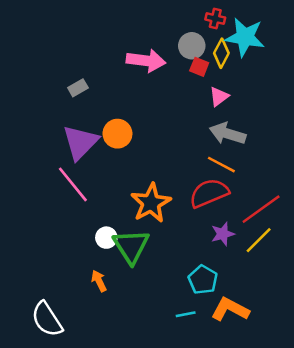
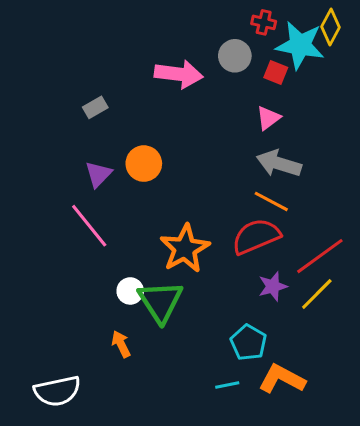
yellow diamond: (221, 53) -> (330, 27), moved
red square: (199, 67) -> (276, 72), moved
purple triangle: (80, 142) -> (98, 174), size x0.6
white semicircle: (47, 319) -> (57, 391), turned -69

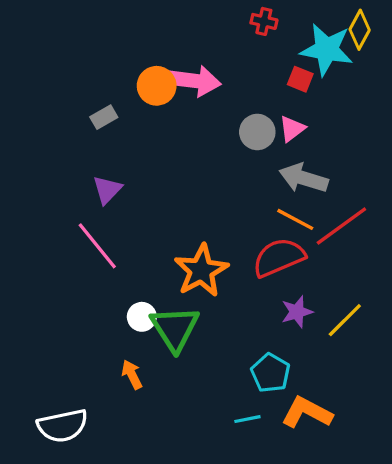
red cross: (264, 22) -> (264, 21), moved
gray circle: (235, 56) -> (257, 132), moved
orange circle: (144, 164) -> (157, 86), moved
red line: (320, 256) -> (341, 226), moved

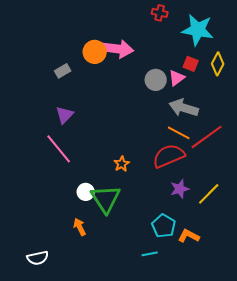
yellow diamond: (360, 30) -> (218, 64), moved
red square: (300, 79) -> (191, 64), moved
orange star: (201, 271) -> (122, 164), size x0.5
orange L-shape: (307, 413) -> (189, 236), moved, size x0.7
white semicircle: (63, 426) -> (38, 258), size x0.7

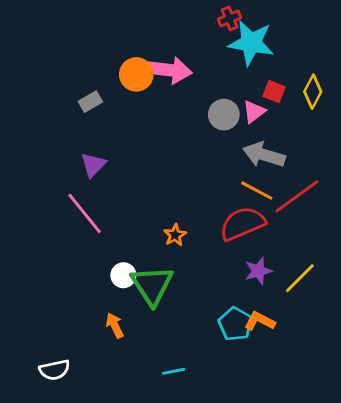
red cross: (160, 13) -> (230, 18), turned -35
cyan star: (198, 30) -> (251, 43), moved
orange L-shape: (189, 236) -> (260, 321), moved
cyan line: (150, 254) -> (174, 371), moved

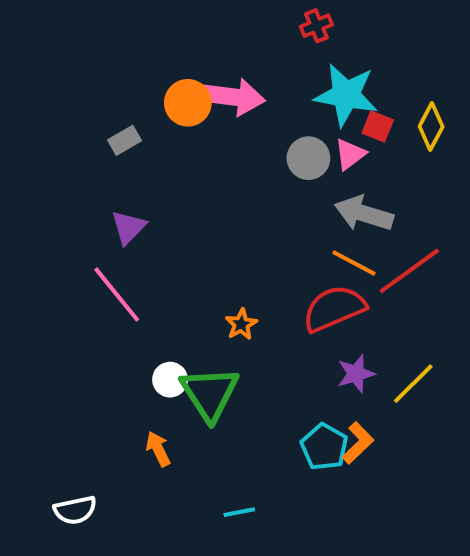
cyan star: (251, 43) -> (346, 95), moved
orange L-shape: (260, 321) -> (358, 443), turned 108

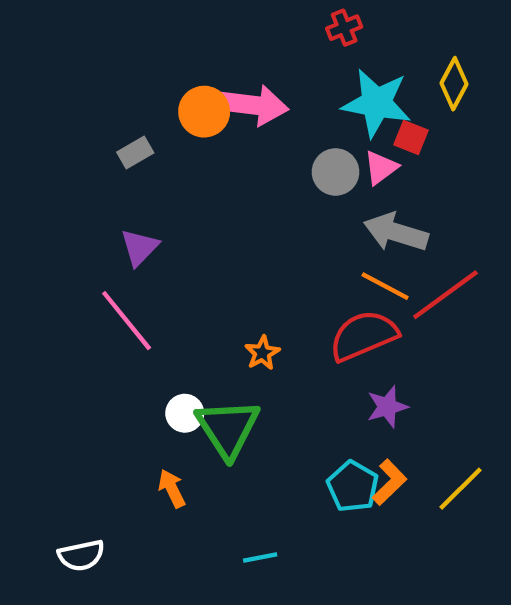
yellow diamond: (431, 127) -> (454, 84), moved
yellow line: (413, 384) -> (460, 489), moved

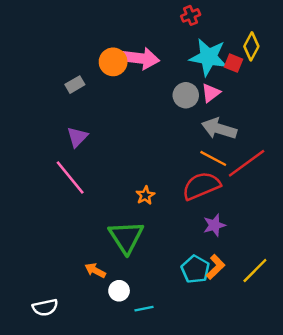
red square: (411, 137) -> (233, 63), moved
white circle: (185, 413) -> (119, 291), moved
orange arrow: (172, 489) -> (95, 270), turned -36

